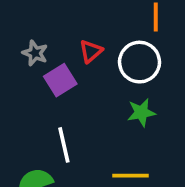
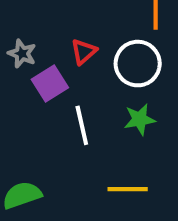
white line: (64, 145) -> (82, 125), moved

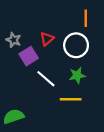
white line: (82, 125) -> (46, 79), turned -36
yellow line: (128, 189) -> (71, 99), moved

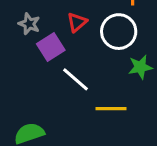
green star: (77, 75) -> (140, 67), moved

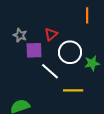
white circle: (119, 32) -> (70, 52), moved
purple square: (51, 47) -> (34, 50), turned 30

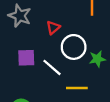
gray star: (20, 35) -> (20, 16), moved, size x1.5
purple square: (34, 50) -> (26, 58), moved

